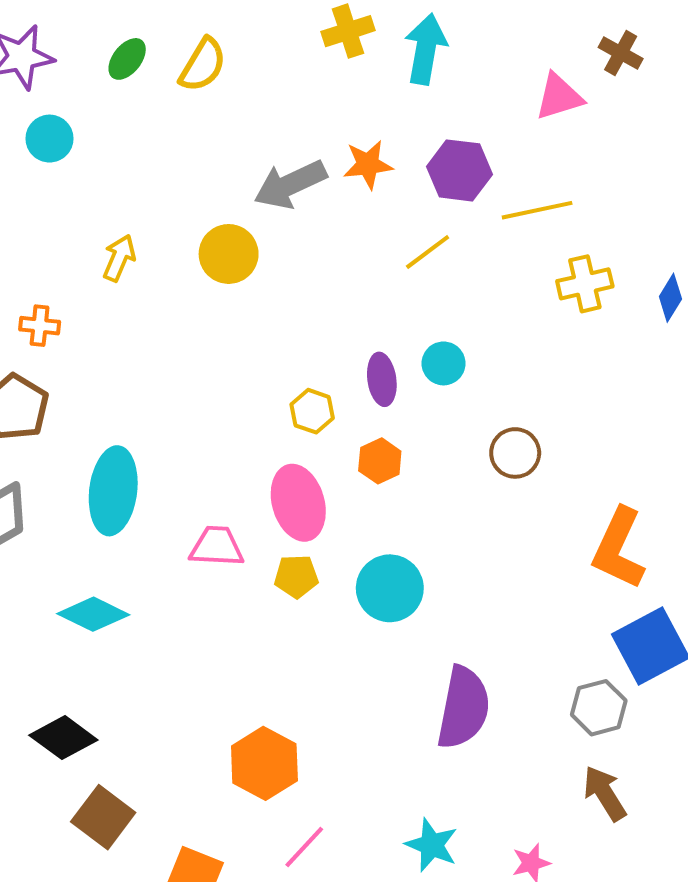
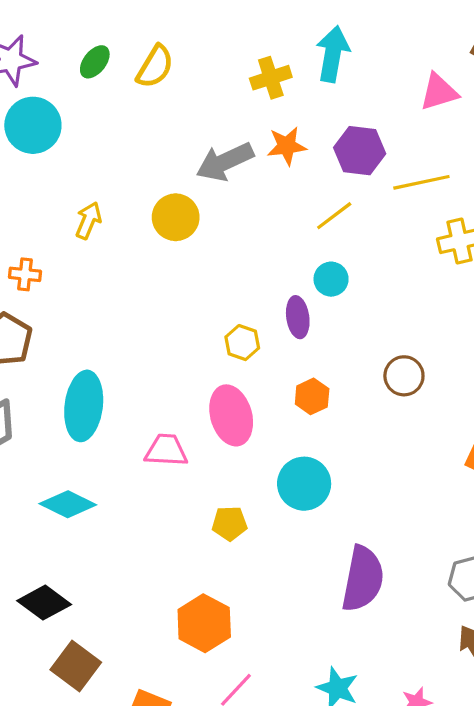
yellow cross: (348, 31) -> (271, 78), moved
cyan circle: (49, 139) -> (33, 125), size x1.5
cyan circle: (444, 363) -> (331, 279), moved
orange hexagon: (380, 461) -> (312, 396), moved
yellow pentagon: (296, 576) -> (230, 523), moved

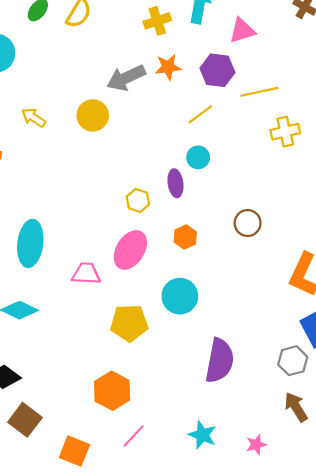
pink triangle: (439, 92) -> (242, 30), moved
yellow arrow: (88, 220) -> (34, 118), turned -80
pink ellipse: (231, 415) -> (130, 250), turned 48
yellow pentagon: (230, 523) -> (129, 323), size x1.6

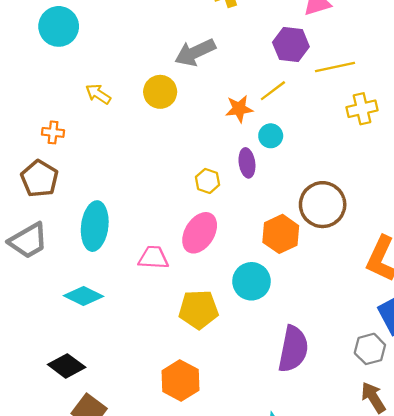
orange star: (168, 67) -> (239, 109), moved
brown circle: (248, 223) -> (323, 205), size x1.6
orange hexagon: (185, 237) -> (281, 234), moved, size x1.5

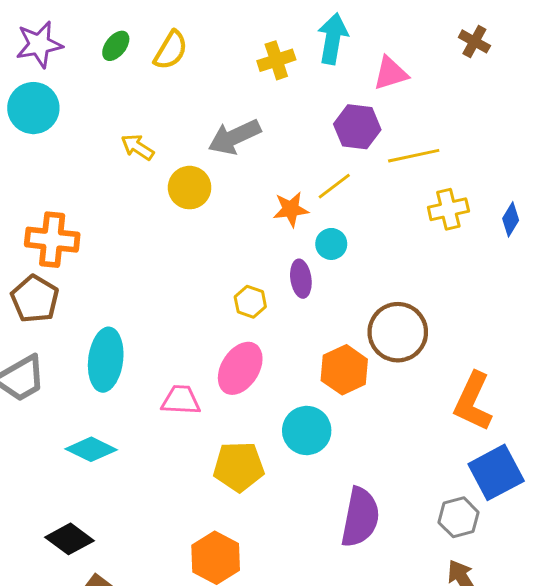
cyan circle: (59, 26) -> (33, 108), moved
yellow arrow: (98, 94) -> (137, 147), moved
orange cross: (53, 132) -> (52, 240), size x1.8

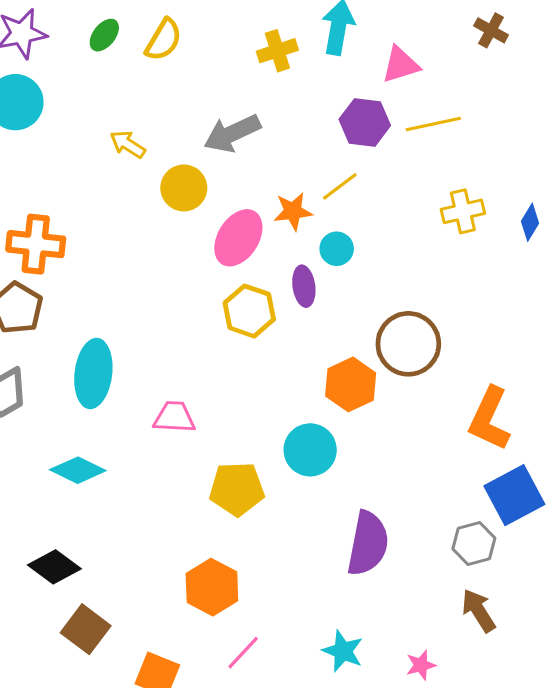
yellow line: (414, 156) -> (433, 124), moved
yellow hexagon: (250, 302) -> (249, 311), size x1.5
pink ellipse: (240, 368) -> (238, 238), moved

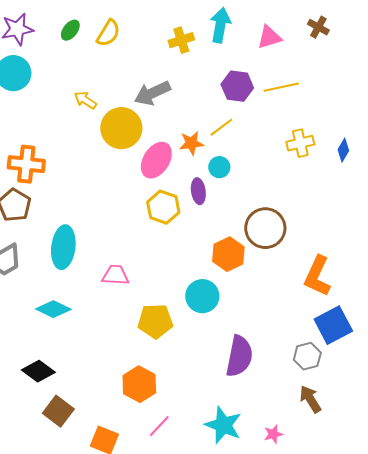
pink triangle: (401, 65) -> (269, 37), moved
yellow circle: (184, 188) -> (121, 128), size x1.4
cyan star: (343, 651) -> (223, 425), size x1.4

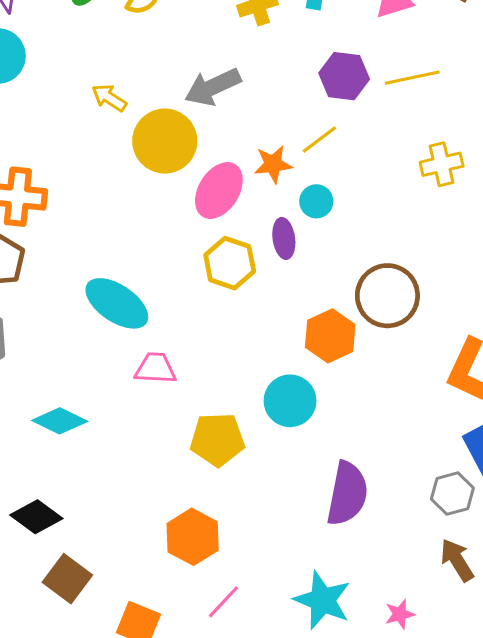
cyan ellipse: (63, 247) -> (117, 303), moved, turned -63

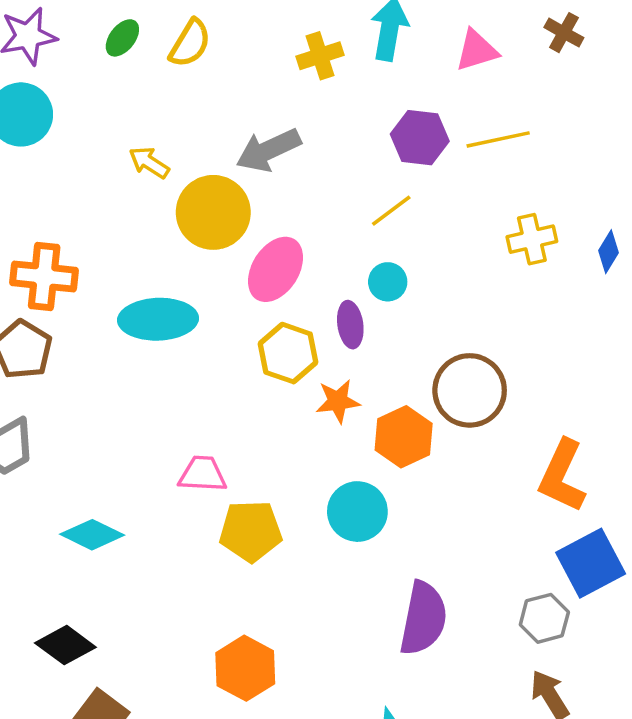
orange star: (273, 164) -> (338, 401), moved
cyan ellipse: (117, 303) -> (158, 319), moved, turned -36
yellow pentagon: (217, 439) -> (251, 531), moved

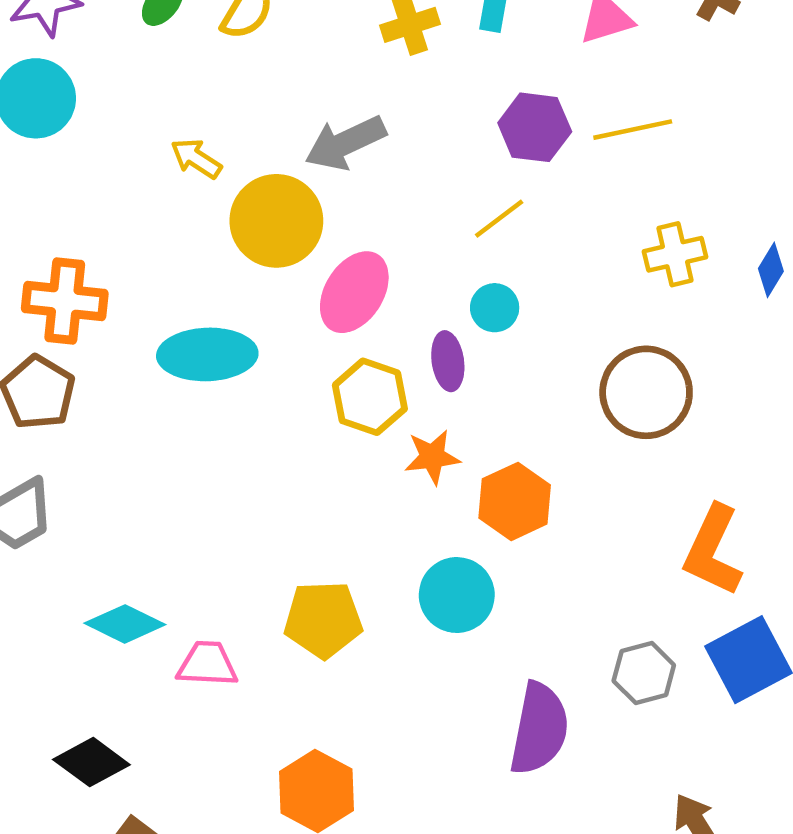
brown circle: (470, 390) -> (646, 392), moved
pink trapezoid: (203, 474) -> (207, 664), moved
gray hexagon: (544, 618) -> (644, 673), moved

